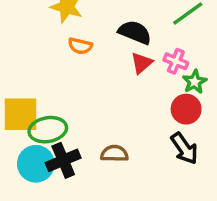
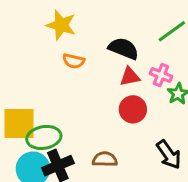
red triangle: (142, 63) -> (130, 77), turned 30
red circle: (186, 109) -> (133, 109), moved

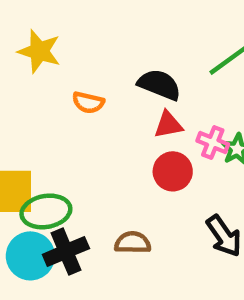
yellow star: (61, 25) -> (39, 51), moved
pink cross: (161, 75) -> (213, 143), moved

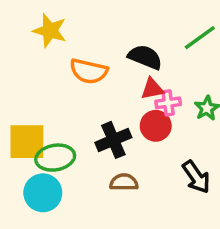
orange semicircle: (88, 102) -> (89, 71), size x1.5
pink cross: (213, 143) -> (168, 103), moved, turned -30
black cross: (66, 251) -> (113, 140), moved

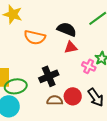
pink cross: (168, 103) -> (89, 66), moved, turned 32
red circle: (156, 126) -> (73, 96), moved

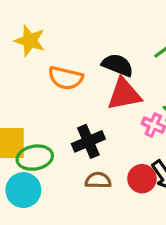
red triangle: (71, 47) -> (124, 94), size x1.6
red circle: (73, 96) -> (142, 179), moved

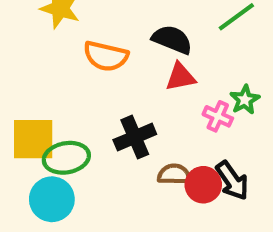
red triangle: (124, 94) -> (180, 77), size x0.7
brown semicircle: (98, 180) -> (174, 174), moved

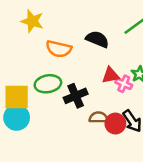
red triangle: (180, 77) -> (111, 75), moved
green ellipse: (66, 158) -> (48, 84), moved
cyan circle: (52, 199) -> (17, 117), moved

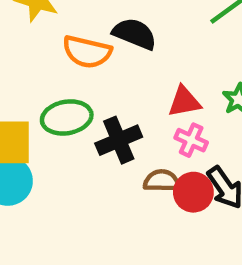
black semicircle: (97, 39) -> (135, 34), moved
pink cross: (124, 84) -> (191, 140), moved

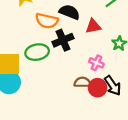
red triangle: (184, 102) -> (93, 26), moved
black cross: (119, 140) -> (63, 40), moved

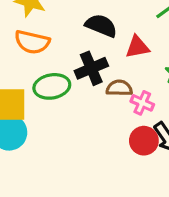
orange semicircle: (47, 21) -> (32, 42), moved
brown semicircle: (82, 82) -> (119, 88), moved

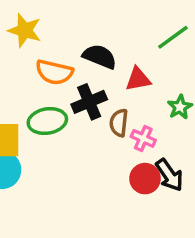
orange semicircle: (32, 42) -> (54, 72), moved
brown semicircle: (119, 88) -> (119, 123), turned -85

